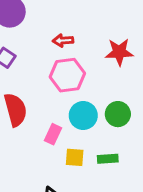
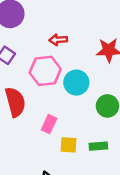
pink hexagon: (67, 75) -> (45, 71), moved
cyan circle: (83, 115) -> (76, 83), moved

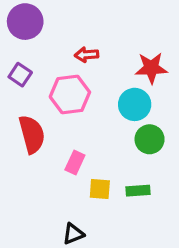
cyan circle: (76, 83) -> (135, 104), moved

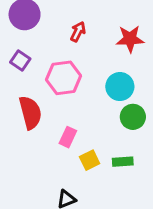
red arrow: (87, 55) -> (78, 32), moved, turned 120
red star: (151, 68) -> (130, 39), moved
yellow square: (100, 189) -> (90, 160), turned -30

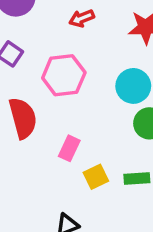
red arrow: (78, 32) -> (82, 18), turned -138

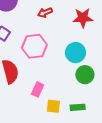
yellow square: (96, 177) -> (53, 106), turned 32

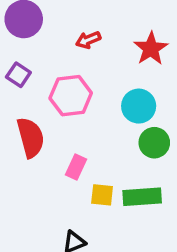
red star: (83, 18) -> (151, 49), turned -30
green rectangle: (78, 107) -> (142, 197), size x1.5

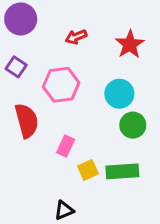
yellow square: (102, 195) -> (88, 170), turned -30

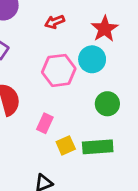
pink hexagon: (61, 85) -> (59, 70), moved
cyan circle: (119, 94) -> (92, 59), moved

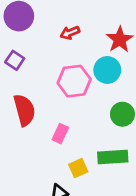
yellow square: (66, 145) -> (78, 168), moved

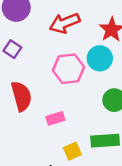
red arrow: (70, 33) -> (65, 23), size x1.6
pink rectangle: (60, 134) -> (55, 118), turned 48

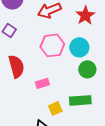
cyan circle: (100, 58) -> (79, 47), moved

